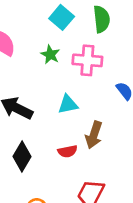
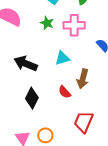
red semicircle: (67, 151) -> (65, 92), turned 64

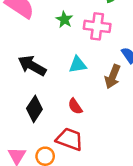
brown arrow: (83, 79) -> (113, 77), moved
red trapezoid: (84, 122) -> (70, 139), moved, turned 80

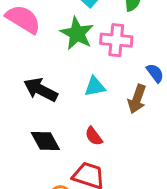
green star: (64, 20) -> (77, 33), size x1.6
black diamond: (34, 109) -> (45, 141), turned -60

